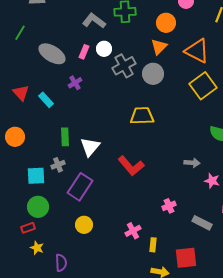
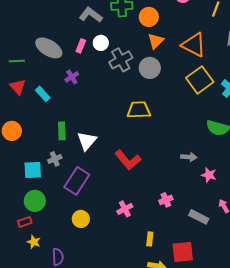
orange circle: (166, 23) -> (149, 17), moved
green line: (20, 33) -> (17, 61), moved, turned 56
pink cross: (133, 231) -> (125, 209), moved

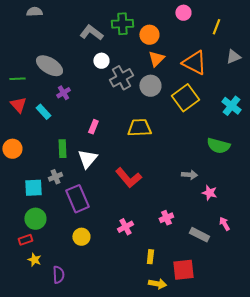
pink rectangle: (81, 46) -> (93, 127), moved
purple cross: (72, 77) -> (63, 93), moved
yellow square: (200, 80) -> (185, 98), moved
purple rectangle: (77, 181) -> (77, 199), turned -56

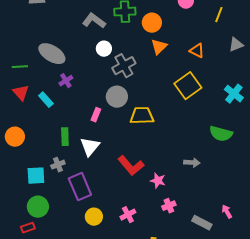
orange triangle: (194, 63) -> (197, 51), size x0.6
gray circle: (150, 86) -> (117, 97), moved
pink star: (209, 193) -> (158, 181), moved
yellow circle: (81, 237) -> (94, 217), moved

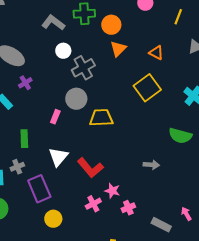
white triangle: (90, 147) -> (58, 157), moved
pink star: (158, 181) -> (112, 191), moved
pink cross: (128, 215) -> (93, 204), moved

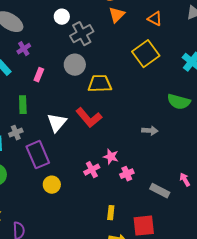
pink rectangle: (55, 117) -> (39, 75), moved
red L-shape: (90, 168) -> (89, 118), moved

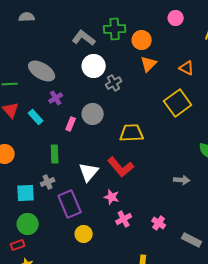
white circle: (62, 17) -> (94, 66), size x1.5
gray cross: (82, 34) -> (114, 83), size x0.7
gray circle: (75, 65) -> (93, 114), moved
pink star: (111, 157) -> (112, 197), moved
pink cross: (127, 174) -> (159, 223), turned -32

